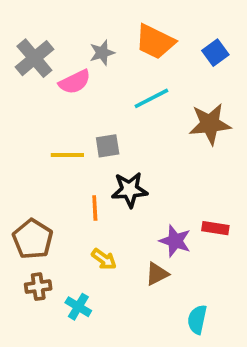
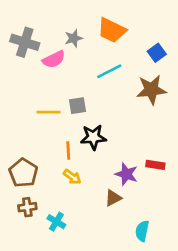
blue square: (215, 53) -> (157, 53), moved
gray cross: (34, 58) -> (25, 42), turned -32
yellow arrow: (104, 259) -> (72, 177), moved

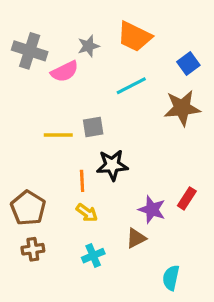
red rectangle: (155, 165) -> (187, 198), turned -66
cyan cross: (56, 222) -> (93, 256), moved, turned 36

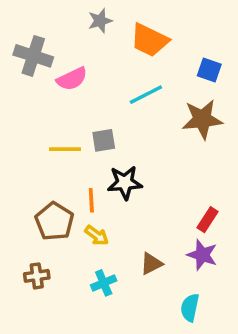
gray star: (88, 46) -> (100, 21), moved
blue square: (188, 64) -> (209, 70), turned -35
brown pentagon: (28, 208) -> (54, 221), moved
purple star: (152, 210) -> (202, 255), moved

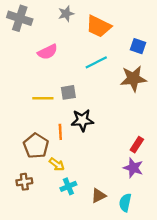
gray cross: (33, 56) -> (20, 18), moved
yellow arrow: (97, 235) -> (57, 164), moved
brown triangle: (151, 264) -> (99, 196), moved

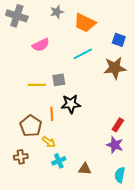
brown triangle: (99, 196) -> (85, 169), turned 32
cyan semicircle: (125, 203) -> (120, 175), moved

